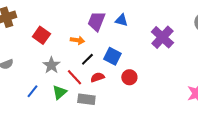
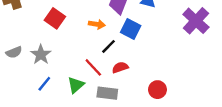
blue square: (112, 56) -> (131, 29), moved
gray star: (51, 65) -> (41, 55), moved
red circle: (129, 77) -> (157, 90), moved

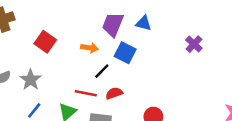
purple cross: (196, 21) -> (194, 44), size x0.6
red line: (93, 67) -> (86, 93), turned -36

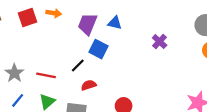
red square: (45, 42) -> (27, 17), moved, turned 36
orange arrow: (90, 48) -> (54, 13), moved
red line: (86, 93) -> (46, 75), moved

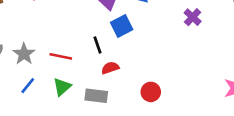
blue square: (98, 49) -> (122, 26), turned 36
black line: (78, 65) -> (97, 45), turned -64

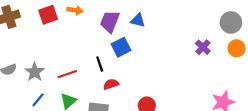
purple cross: (193, 17) -> (203, 47), moved
red line: (61, 56) -> (67, 74), turned -30

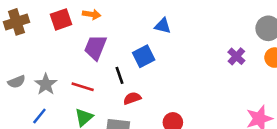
purple trapezoid: (110, 21) -> (95, 47), moved
red line: (67, 74) -> (83, 87), turned 36
blue line: (38, 100) -> (39, 116), moved

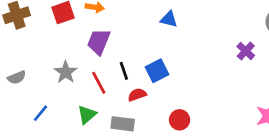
blue square: (144, 56) -> (157, 71), moved
gray star: (46, 84) -> (66, 72), moved
red line: (83, 87) -> (99, 83), moved, turned 45

